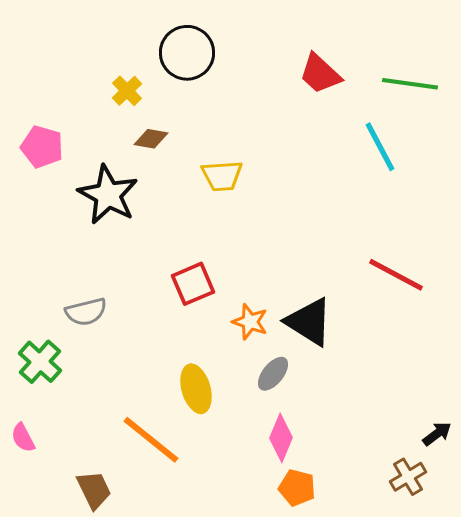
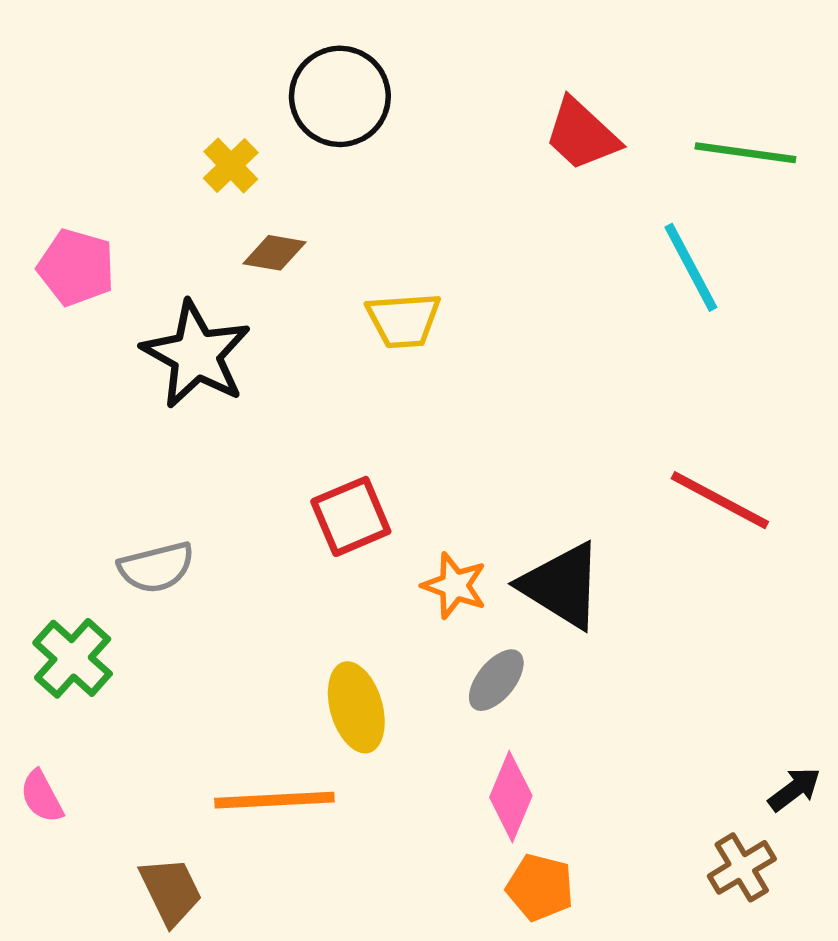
orange line: (151, 440) -> (274, 800), turned -42

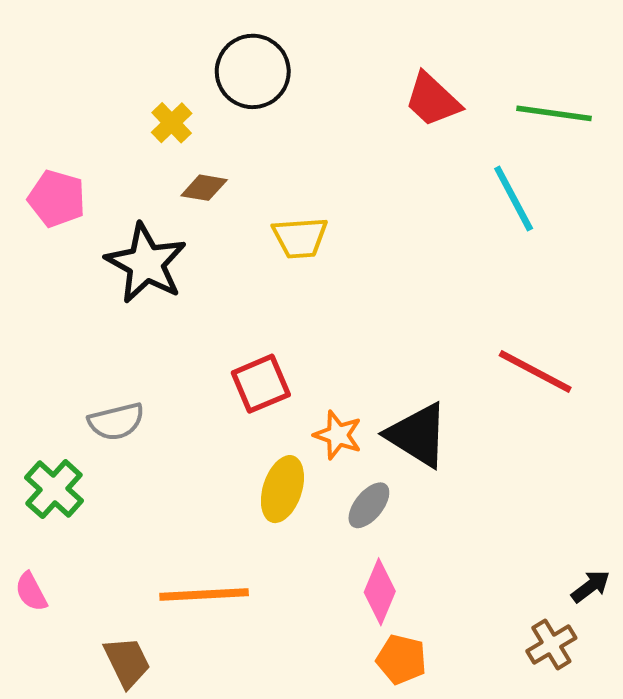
yellow ellipse: (356, 707) -> (282, 489), moved, turned 34

